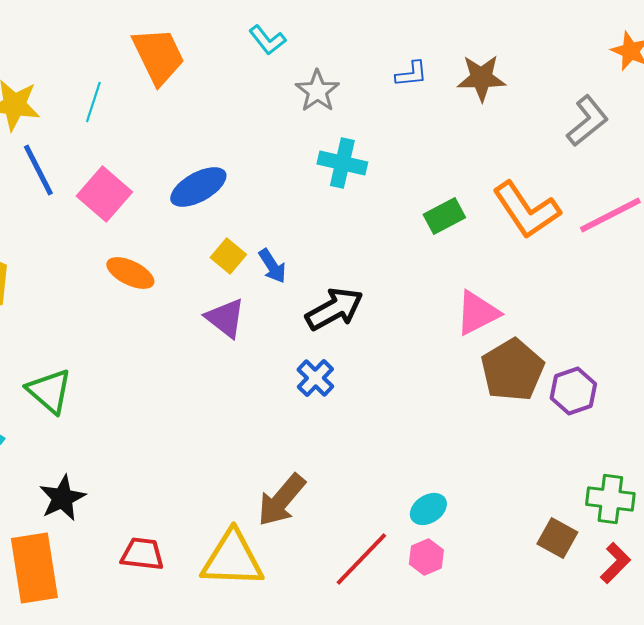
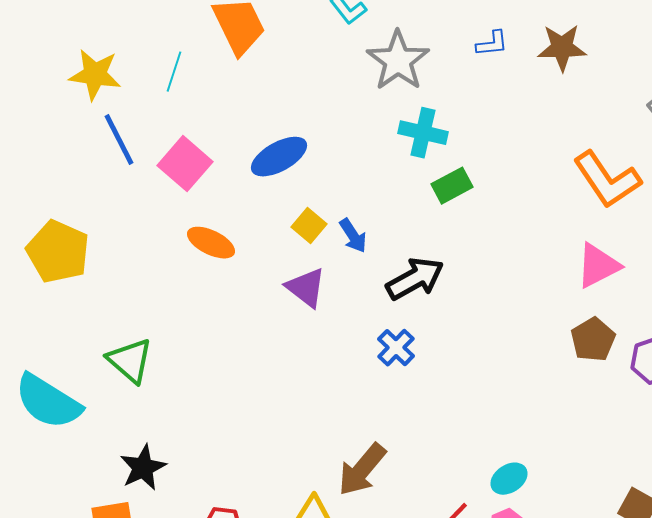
gray star: (317, 91) -> (398, 61), size x1.4
green rectangle: (444, 216) -> (452, 186), moved
pink triangle: (477, 313) -> (598, 266), moved
brown pentagon: (512, 370) -> (593, 340), size x0.7

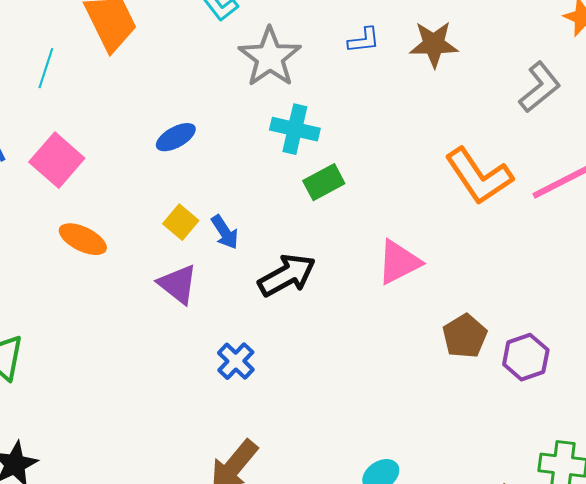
blue ellipse: (279, 157) -> (176, 137), moved, size x0.7
pink triangle: (598, 266) -> (399, 262), moved
blue cross: (396, 348) -> (236, 361), moved

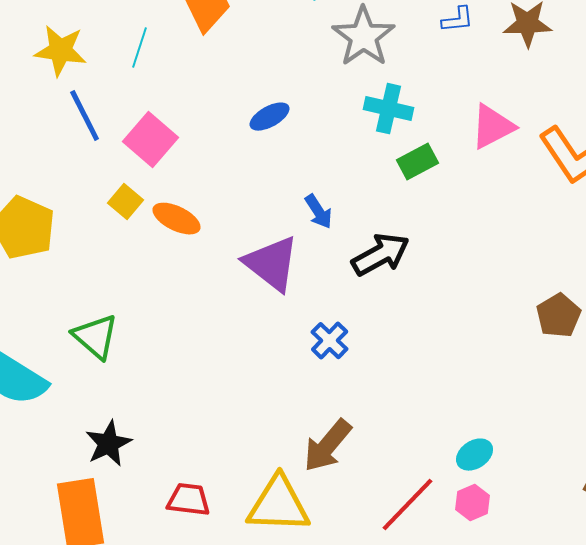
yellow square: (181, 222) -> (126, 202), moved
pink triangle: (399, 262) -> (493, 127), moved
purple triangle: (178, 284) -> (272, 264), size x1.4

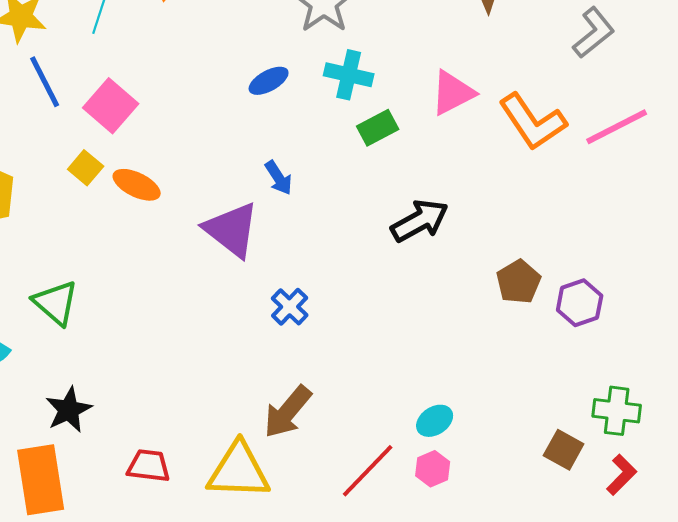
blue ellipse: (270, 117) -> (269, 81), moved
black arrow: (381, 255) -> (420, 221), moved

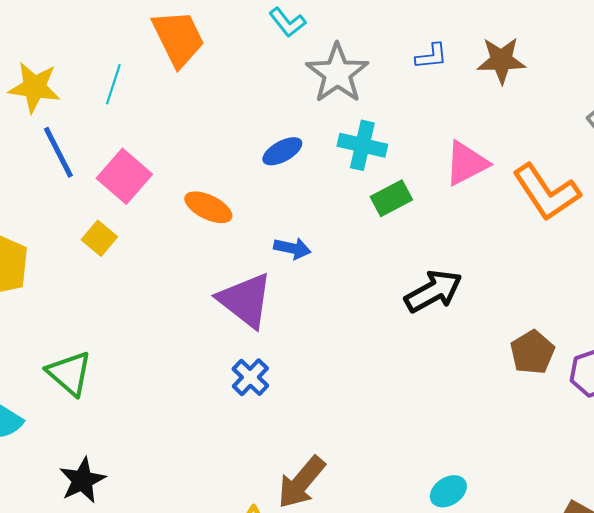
blue arrow: (279, 178) -> (292, 248), turned -45
orange ellipse: (137, 185) -> (208, 207), moved
blue cross: (290, 307) -> (250, 377), moved

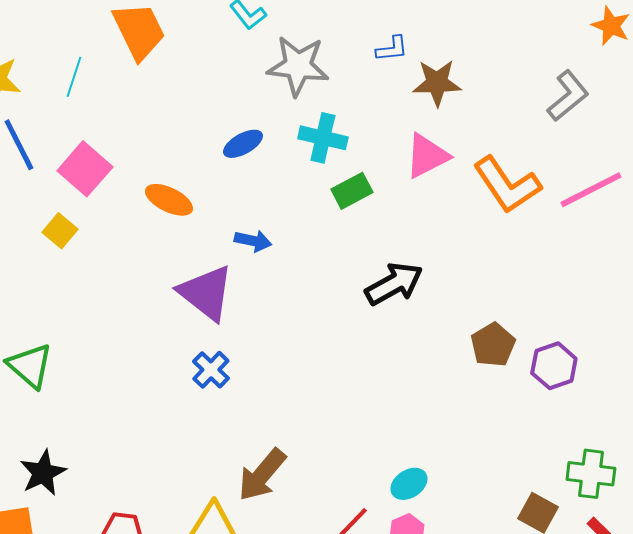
brown star: (501, 60) -> (437, 83), moved
gray star: (337, 73) -> (298, 66), turned -30

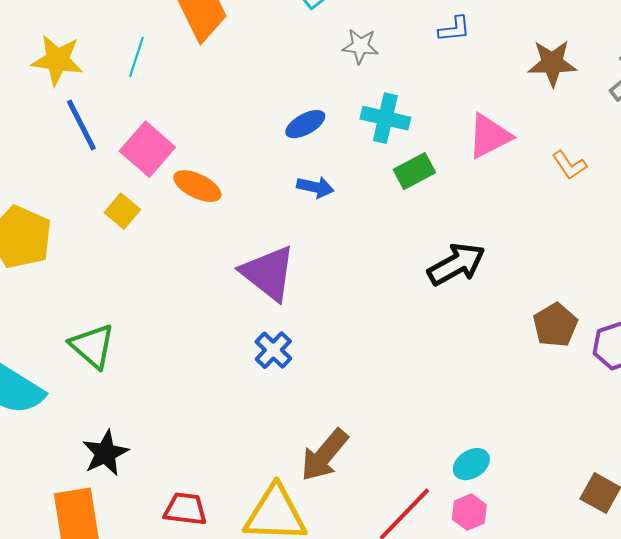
gray star: (298, 66) -> (360, 46), size x0.6
brown star: (437, 83) -> (552, 63), moved
orange L-shape: (507, 185) -> (569, 165), size x0.5
orange ellipse: (169, 200) -> (197, 186), moved
blue arrow: (253, 241) -> (315, 187), moved

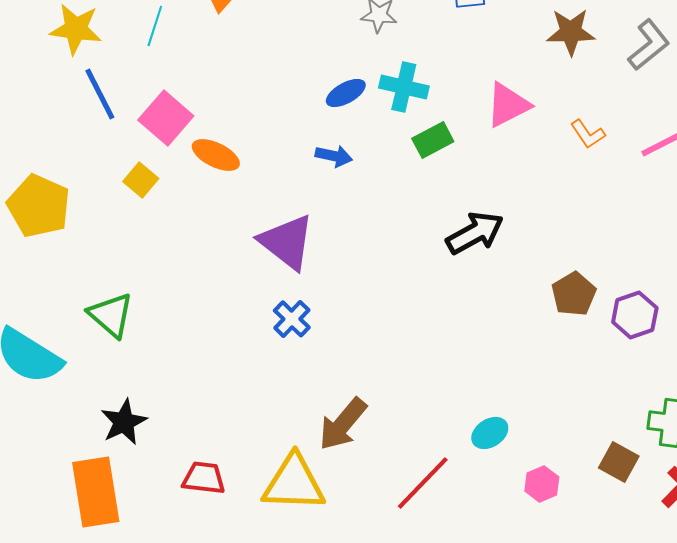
blue ellipse: (305, 124) -> (346, 93), moved
pink hexagon: (469, 512) -> (542, 484), moved

